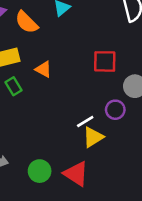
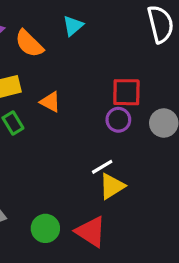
purple circle: (115, 110) -> (118, 120), moved

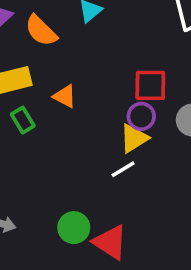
yellow triangle: (112, 186) -> (134, 138), moved
green circle: (45, 228) -> (74, 228), moved

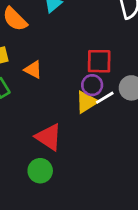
white line: (123, 169) -> (105, 98), moved
red triangle: (110, 242) -> (49, 137), moved

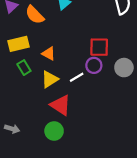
white line: (105, 98) -> (77, 77), moved
yellow triangle: (86, 102) -> (50, 79), moved

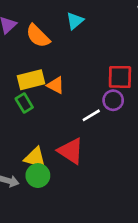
yellow rectangle: (19, 44) -> (31, 80), moved
yellow triangle: (50, 79) -> (35, 158), moved, turned 48
green circle: (54, 131) -> (38, 176), moved

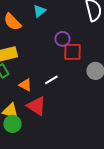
orange triangle: (56, 85) -> (25, 85), moved
purple circle: (113, 100) -> (62, 39), moved

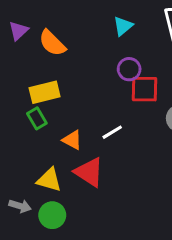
cyan triangle: (39, 11) -> (123, 26), moved
green circle: (12, 124) -> (52, 215), moved

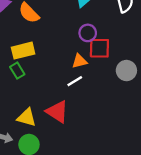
orange triangle: (72, 140) -> (79, 61), moved, turned -42

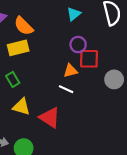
yellow rectangle: (23, 51) -> (18, 48), moved
white line: (75, 81) -> (66, 89), turned 56
yellow triangle: (27, 117) -> (21, 107), moved

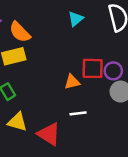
purple circle: (78, 45) -> (113, 71), moved
white line: (66, 89) -> (78, 113), moved, turned -32

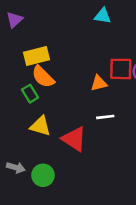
cyan triangle: (76, 19) -> (103, 16), turned 49
orange semicircle: (20, 32) -> (43, 77), moved

